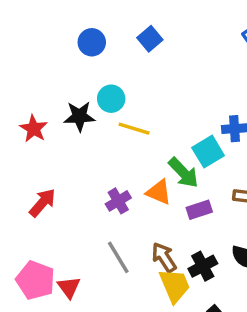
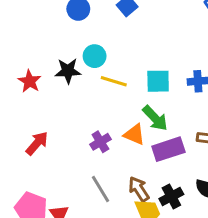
cyan square: (208, 152) -> (158, 81), moved, turned 30
purple rectangle: (199, 210) -> (168, 149), size x1.5

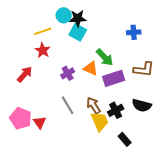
black star: (68, 71) -> (78, 18), moved
red star: (30, 81) -> (43, 50), moved
yellow line: (114, 81) -> (43, 31), moved, turned -36
cyan square: (158, 81) -> (78, 32), moved, turned 30

